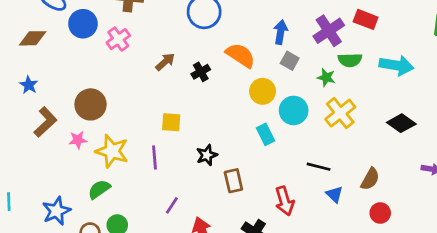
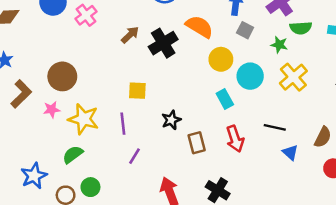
black cross: (201, 72) -> (163, 43), size x1.6
red arrow: (285, 201) -> (235, 139), moved
purple line: (172, 205) -> (134, 156), moved

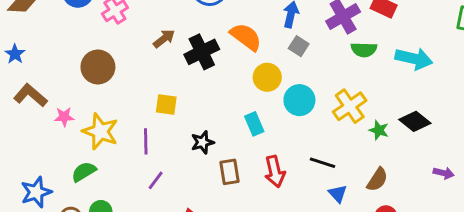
green star: (279, 45) -> (379, 130), moved
brown circle: (62, 76) -> (98, 67), moved
brown L-shape: (21, 94) -> (30, 95), turned -100
cyan rectangle: (225, 99) -> (254, 124), moved

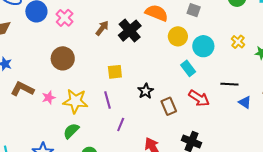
yellow cross: (350, 106) -> (238, 42), size x0.6
cyan rectangle: (254, 124) -> (188, 68), moved
red arrow: (275, 171) -> (199, 98), turned -30

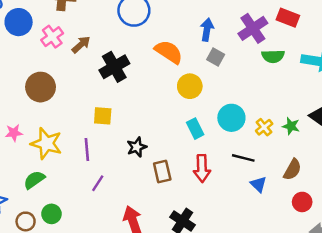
brown arrow: (102, 28) -> (81, 45), moved
black cross: (130, 31) -> (114, 67), moved
yellow cross: (238, 42) -> (264, 127), moved
cyan circle: (203, 46) -> (231, 118), moved
red arrow: (199, 98) -> (202, 168), turned 45

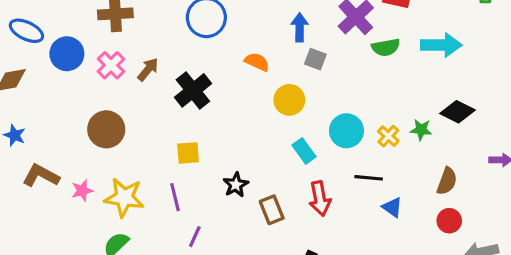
orange semicircle: (169, 52) -> (257, 62), size x0.7
brown semicircle: (292, 170) -> (447, 181), moved

